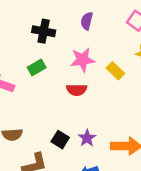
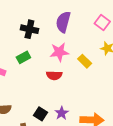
purple semicircle: (87, 21) -> (63, 22), size x1.5

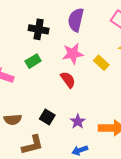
red semicircle: (54, 75) -> (68, 80), turned -126
black square: (41, 114) -> (47, 117), moved

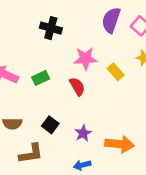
purple semicircle: (76, 20) -> (111, 20), moved
green rectangle: (33, 61) -> (41, 78), moved

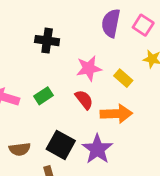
black square: (50, 125) -> (61, 145), size x1.5
purple star: (83, 133) -> (97, 149), size x1.6
orange arrow: (120, 144) -> (116, 114), moved

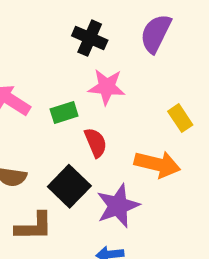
purple semicircle: (111, 23) -> (156, 33), moved
pink star: (89, 68) -> (107, 87), moved
red semicircle: (84, 100) -> (96, 143), moved

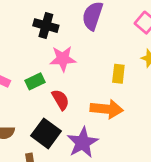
yellow rectangle: (180, 118) -> (118, 74), turned 48

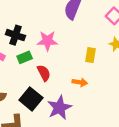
black cross: (46, 26) -> (15, 35), moved
orange arrow: (107, 109) -> (80, 82), size x0.6

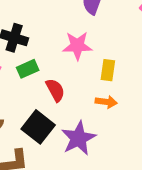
pink star: (47, 41) -> (77, 46), moved
yellow rectangle: (91, 55) -> (108, 70), moved

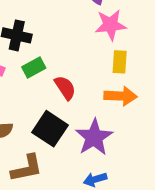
pink star: (77, 46) -> (111, 25), moved
orange arrow: (106, 102) -> (121, 96), size x1.4

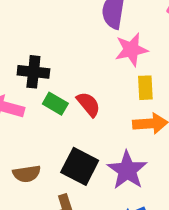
green rectangle: (34, 67) -> (55, 104), turned 65
red semicircle: (65, 88) -> (88, 104), moved

